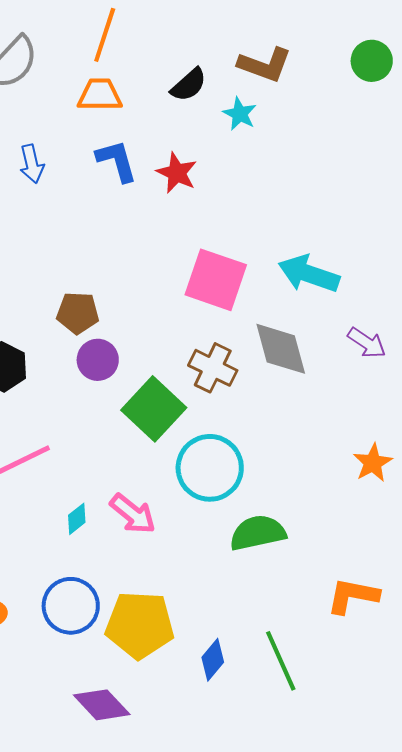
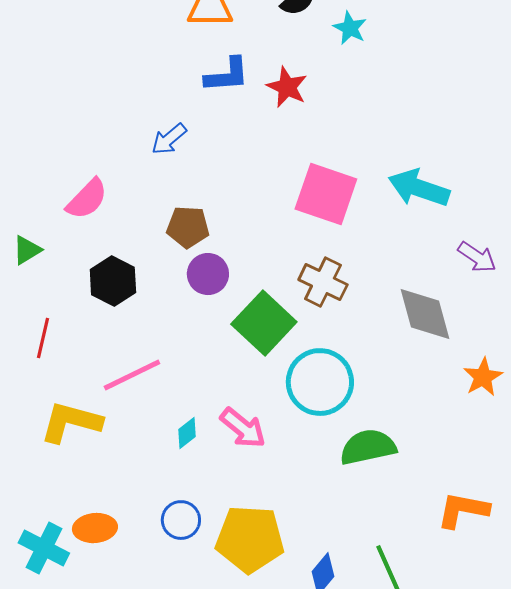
blue L-shape: (117, 161) -> (227, 75), turned 102
blue arrow: (32, 164) -> (169, 139), moved, turned 63
gray diamond: (281, 349) -> (425, 314), moved
blue circle: (71, 606) -> (181, 520), size x0.7

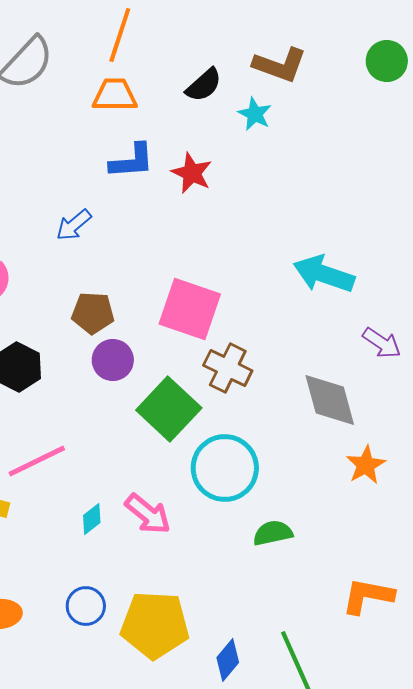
pink square: (326, 194) -> (190, 309), moved
orange star: (483, 377) -> (366, 465), moved
green semicircle: (368, 447) -> (273, 533), size x0.7

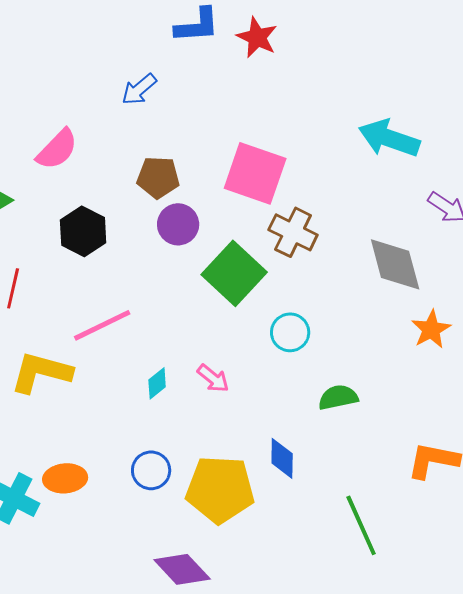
cyan circle: (225, 468) -> (290, 332), size x0.6
pink arrow: (148, 514) -> (213, 378), size x0.7
blue diamond: (228, 660) -> (282, 458), moved, turned -39

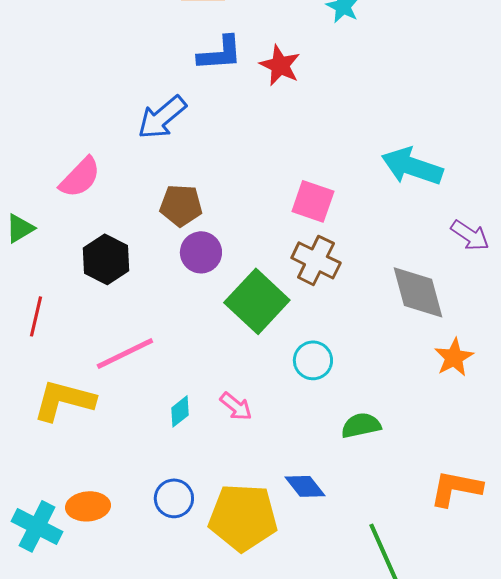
blue arrow: (139, 89) -> (162, 117), size x1.4
pink square: (255, 173) -> (313, 201), moved, size x0.7
blue diamond: (282, 458) -> (305, 486), turned -39

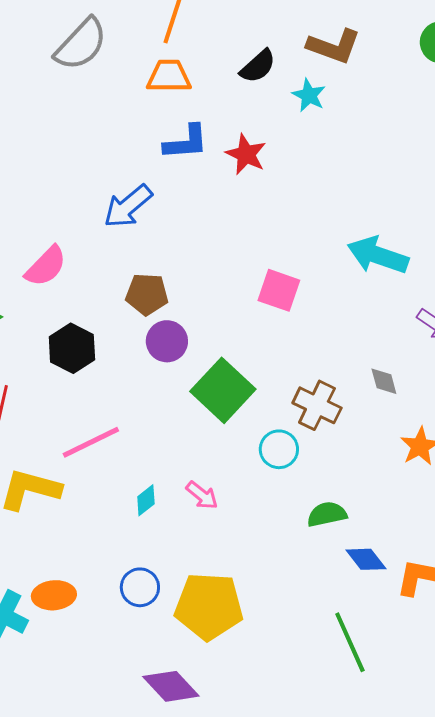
brown cross: (316, 260) -> (317, 405), moved
gray diamond: (418, 292) -> (384, 381), size x0.5
blue diamond: (305, 486) -> (366, 559), moved

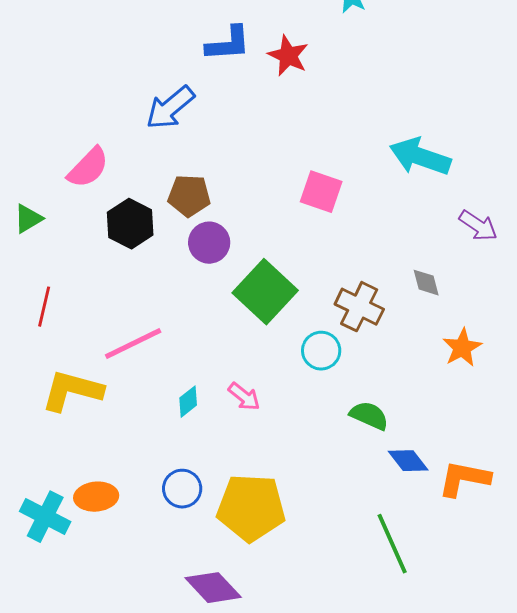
black hexagon: (72, 348) -> (130, 224), moved
green semicircle: (327, 514) -> (369, 416), turned 36

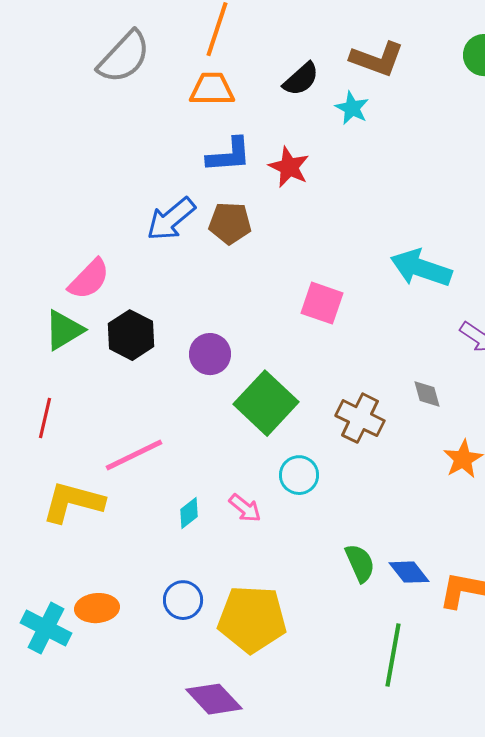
brown pentagon: (189, 196) -> (230, 223), moved
green triangle: (28, 219) -> (64, 330), moved, size x1.4
cyan circle: (321, 351) -> (299, 475), moved
green semicircle: (369, 416) -> (360, 563), moved, turned 42
green line: (392, 544) -> (393, 655), turned 34

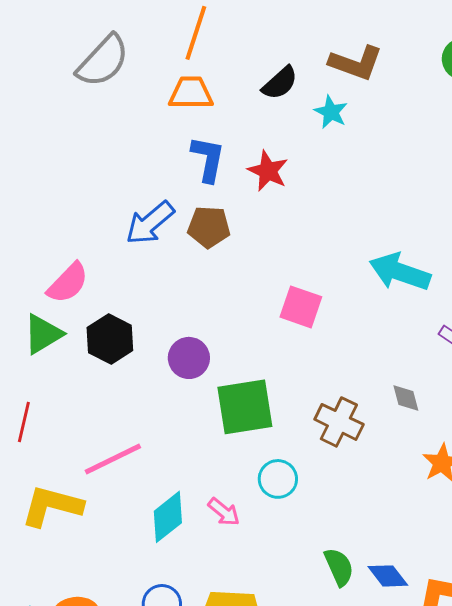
blue L-shape: (229, 155) -> (208, 159), turned -75
green square: (266, 403) -> (245, 407), turned 38
cyan diamond: (189, 513) -> (168, 517), size x1.6

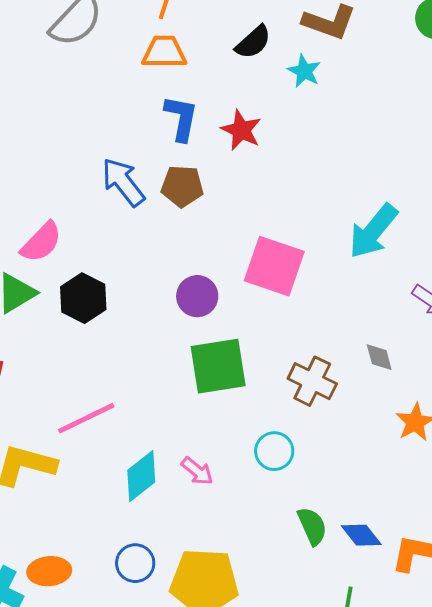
blue arrow: (150, 223) -> (123, 182), turned 92
cyan arrow: (400, 272) -> (373, 231), turned -70
pink square: (301, 307) -> (274, 266), size x1.4
purple circle: (189, 358) -> (197, 296), moved
cyan circle: (278, 479) -> (274, 451), moved

